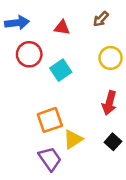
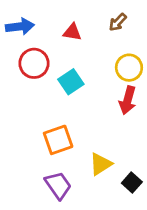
red arrow: (109, 103) -> (128, 100), moved
yellow triangle: (73, 139) -> (101, 164), moved
black square: (113, 142) -> (132, 182), moved

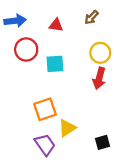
cyan square: (71, 82) -> (55, 64), turned 30
yellow triangle: (101, 164) -> (67, 128), moved
black square: (132, 182) -> (102, 142), turned 32

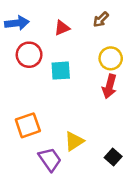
red triangle: (56, 25) -> (62, 28), turned -32
orange square: (45, 109) -> (28, 125), moved
black square: (102, 142) -> (113, 157), turned -32

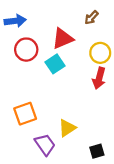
red triangle: (62, 28) -> (63, 38), moved, size x1.5
cyan square: (61, 71) -> (55, 64), turned -30
black square: (113, 157) -> (97, 151), moved, turned 32

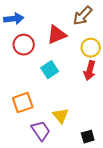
brown arrow: (91, 18) -> (83, 16), size x1.5
cyan square: (55, 64) -> (50, 70), moved
yellow triangle: (67, 128) -> (61, 116), turned -36

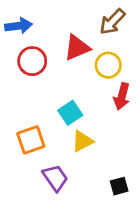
yellow circle: (91, 48) -> (108, 65), moved
cyan square: (50, 70) -> (70, 113), moved
yellow triangle: (61, 116) -> (82, 141), moved, turned 42

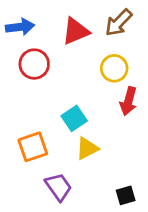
red triangle: (77, 48) -> (76, 31), moved

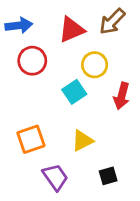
yellow circle: (114, 68) -> (95, 65), moved
cyan square: (74, 118) -> (74, 92), moved
black square: (126, 195) -> (108, 176), moved

